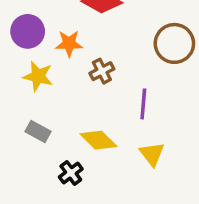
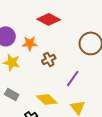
purple line: (143, 104) -> (73, 78), turned 30

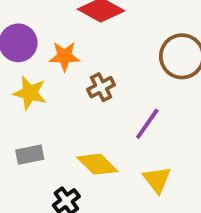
gray rectangle: (12, 94) -> (30, 155), turned -40

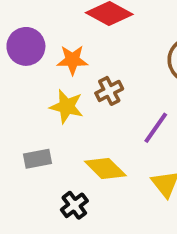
yellow star: (30, 93) -> (67, 106), moved

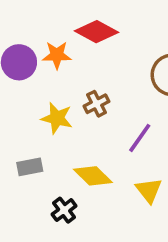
orange star: (72, 60) -> (57, 55), moved

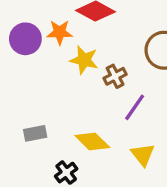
brown cross: (96, 104) -> (115, 76), moved
yellow star: (57, 118) -> (84, 60), moved

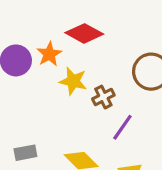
orange star: (60, 32) -> (49, 54), turned -30

